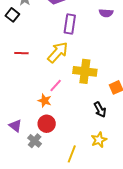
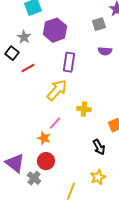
red line: (21, 53) -> (28, 68), moved, turned -32
yellow cross: (85, 71) -> (84, 109), size x0.6
purple triangle: (15, 126) -> (15, 163), size x1.5

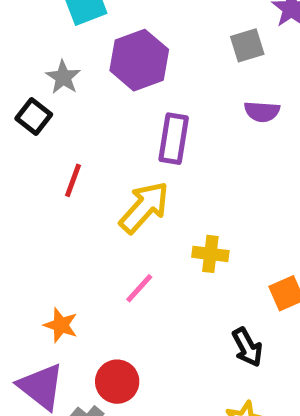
red line: (28, 68) -> (73, 180), moved, turned -40
orange star: (44, 138) -> (61, 325), moved

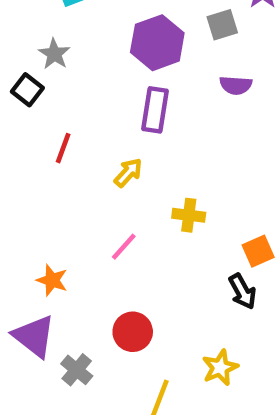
purple hexagon: (139, 60) -> (157, 43), moved
yellow arrow: (144, 207) -> (128, 173), size x0.6
black arrow: (247, 347) -> (242, 291), moved
red circle: (117, 382) -> (133, 332), moved

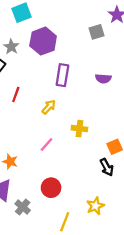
purple hexagon: (157, 43) -> (43, 41), moved
purple semicircle: (236, 85) -> (103, 79), moved

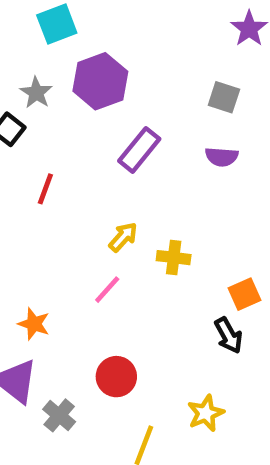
gray square: (96, 32) -> (224, 97), moved, turned 35
purple rectangle: (62, 75) -> (139, 150), turned 30
yellow arrow: (49, 107) -> (123, 237), moved

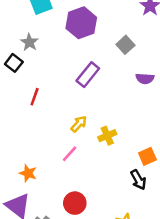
purple hexagon: (100, 81) -> (81, 23), moved
gray square: (224, 97) -> (125, 45), moved, turned 30
purple semicircle: (222, 157) -> (145, 79), moved
yellow cross: (174, 258) -> (107, 136), turned -30

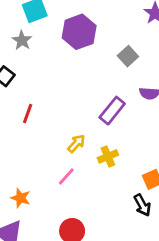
gray star: (29, 42) -> (22, 40), moved
purple rectangle: (88, 75) -> (112, 111), moved

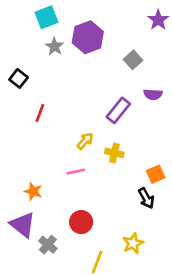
gray star: (22, 40) -> (55, 47), moved
yellow cross: (108, 156) -> (114, 153), turned 36
pink line: (66, 176) -> (76, 172), turned 36

